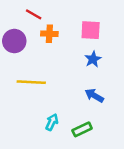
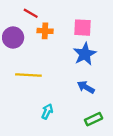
blue star: (93, 59) -> (85, 54), size x1.5
green rectangle: (82, 129) -> (94, 119), moved

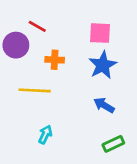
red line: (31, 13) -> (37, 26), moved
orange cross: (45, 31) -> (55, 60), moved
cyan arrow: (47, 111) -> (45, 135), moved

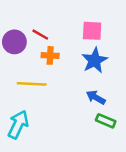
red line: (37, 26) -> (40, 35), moved
cyan arrow: (45, 135) -> (18, 125), moved, size x1.6
green rectangle: (113, 144) -> (106, 121), moved, turned 48

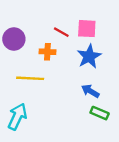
red line: (40, 35) -> (61, 32), moved

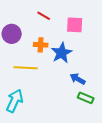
red line: (61, 32) -> (44, 16), moved
blue star: (89, 56) -> (62, 53), moved

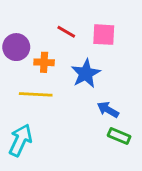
red line: (44, 16) -> (66, 32), moved
orange cross: (41, 45) -> (44, 62), moved

